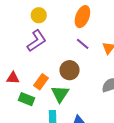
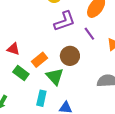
purple L-shape: (37, 41) -> (65, 21), moved
green triangle: (60, 94) -> (55, 76), turned -30

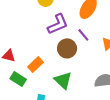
brown circle: (70, 56) -> (67, 48), moved
green triangle: (55, 76) -> (63, 80), moved

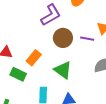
purple line: (83, 35) -> (87, 39), moved, turned -32

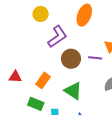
green rectangle: (18, 74) -> (36, 104), moved

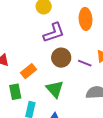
orange ellipse: (84, 15) -> (86, 19), turned -40
green rectangle: (36, 104) -> (15, 92), turned 42

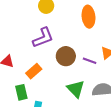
purple L-shape: (54, 33) -> (43, 38), moved
green triangle: (55, 89) -> (76, 89), moved

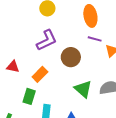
purple line: (90, 61) -> (95, 39), moved
green rectangle: (21, 92) -> (29, 96), turned 35

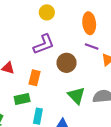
orange rectangle: (40, 74) -> (34, 78), turned -35
green rectangle: (29, 96) -> (22, 99), turned 56

